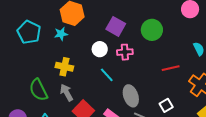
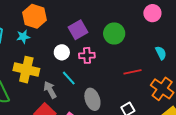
purple square: (116, 26) -> (78, 30), turned 30
yellow cross: (64, 67) -> (26, 70), size x1.4
gray arrow: (67, 93) -> (50, 90), moved

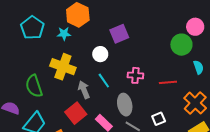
green circle: (114, 33) -> (181, 45), moved
pink cross: (87, 55) -> (135, 75), moved

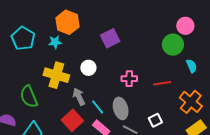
white circle: (100, 54) -> (88, 68), moved
cyan line: (104, 81) -> (98, 107), moved

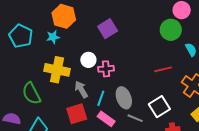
pink cross: (129, 79) -> (106, 69), moved
cyan line: (98, 107) -> (101, 98), turned 63
red square: (72, 120) -> (77, 114), turned 30
white square: (155, 120) -> (159, 107), size x1.5

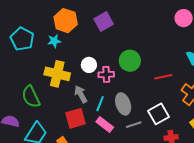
purple square: (108, 29) -> (104, 21), moved
green circle: (171, 30) -> (130, 61), moved
gray line: (135, 118) -> (134, 125), turned -42

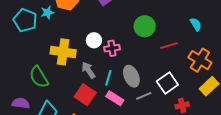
cyan star: (54, 41) -> (47, 13), moved
green circle: (130, 61) -> (145, 26), moved
red square: (76, 118) -> (85, 95), turned -35

